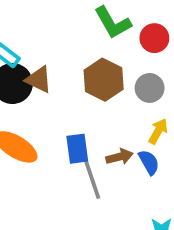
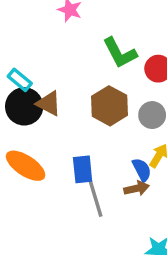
brown arrow: (119, 157) -> (136, 188), moved
blue semicircle: (149, 162) -> (142, 170), moved

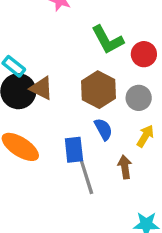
blue semicircle: (142, 170) -> (103, 129), moved
brown arrow: (136, 188) -> (125, 167), turned -85

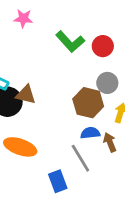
brown hexagon: (98, 90) -> (88, 103), moved
blue semicircle: (103, 129) -> (90, 133), moved, turned -54
blue rectangle: (74, 150) -> (58, 181), moved

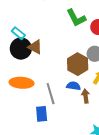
orange ellipse: (20, 147) -> (22, 83), turned -30
gray line: (80, 158) -> (51, 94), moved

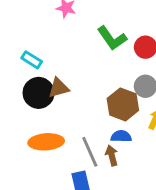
cyan rectangle: (18, 33) -> (32, 60), moved
brown triangle: (35, 47) -> (59, 88), turned -35
brown arrow: (86, 96) -> (112, 155), moved

